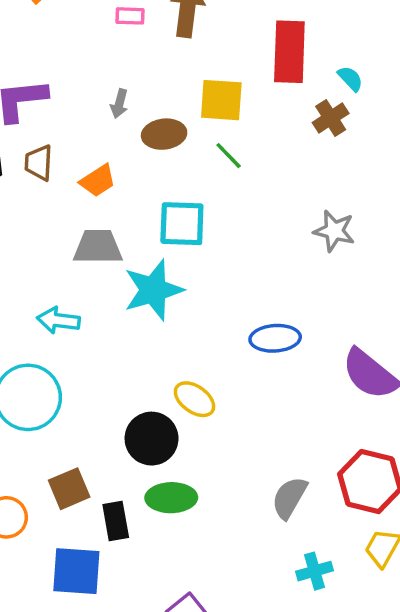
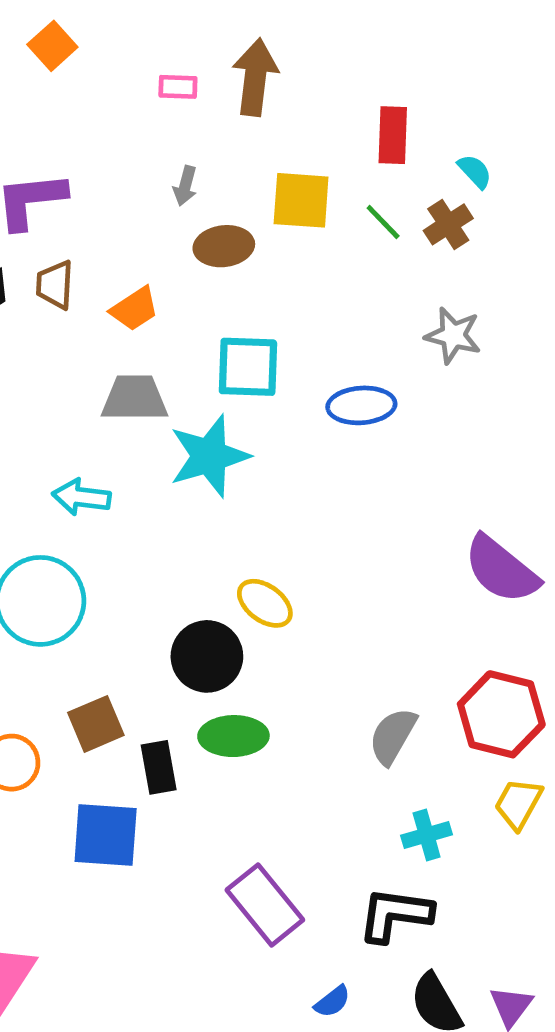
red rectangle: (289, 52) -> (393, 135), size x0.7
gray arrow: (119, 104) -> (185, 186), moved
green line: (229, 156) -> (383, 222), moved
gray star: (334, 231) -> (453, 335), moved
blue ellipse: (275, 338) -> (361, 405), moved

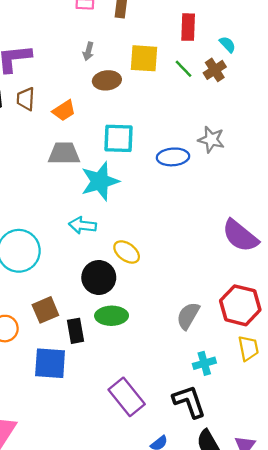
gray star: (453, 335) -> (211, 140), moved
cyan arrow: (81, 497) -> (83, 225), moved
yellow trapezoid: (518, 804) -> (248, 348), turned 140
black L-shape: (395, 915) -> (189, 402), turned 63

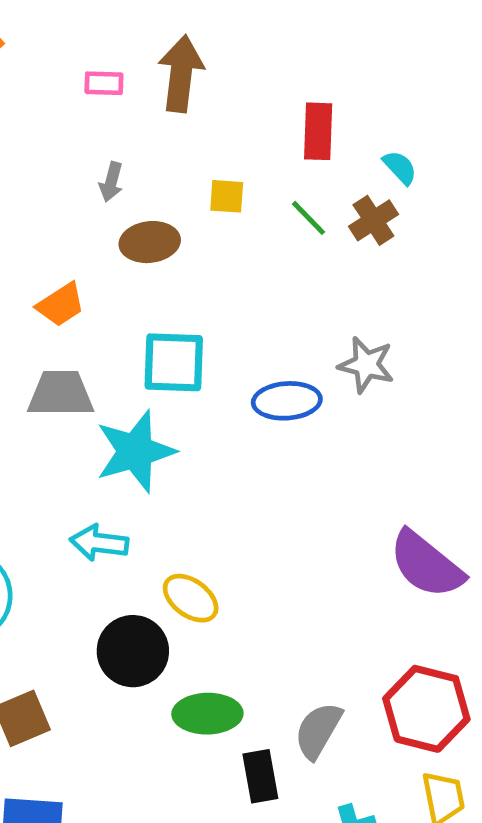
yellow square: (144, 58) -> (227, 196), size x0.6
green ellipse: (112, 316) -> (207, 714), moved
black rectangle: (76, 331) -> (260, 776), moved

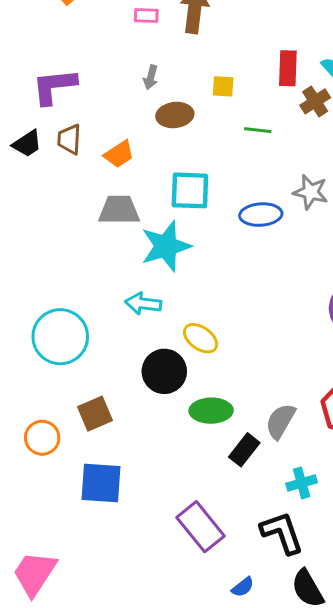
red rectangle: (318, 131) -> (288, 68), moved
green line: (308, 218) -> (258, 130), moved, turned -40
black rectangle: (260, 776) -> (244, 450), turned 48

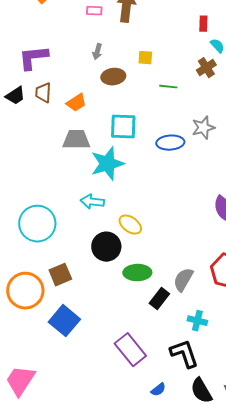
red rectangle: (288, 68) -> (203, 24), moved, size x0.7
gray star: (311, 192) -> (203, 128), turned -30
orange circle: (42, 438) -> (25, 291), size x1.6
blue square: (101, 483) -> (64, 321), turned 36
cyan cross: (302, 483) -> (197, 321), turned 30

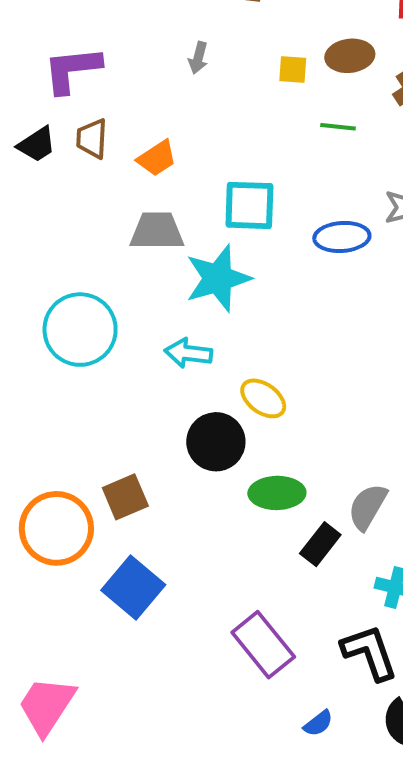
brown ellipse: (113, 77) -> (350, 56), moved
cyan circle: (37, 224) -> (80, 330), moved

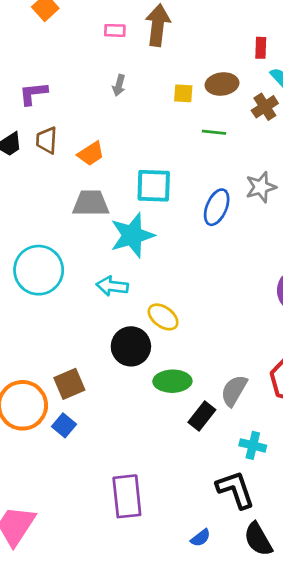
purple L-shape: (72, 70) -> (33, 93), size x0.7
blue ellipse: (342, 237) -> (217, 207), turned -63
blue square: (133, 587) -> (64, 425), moved, size x0.6
purple rectangle: (263, 645) -> (127, 496), moved, turned 33

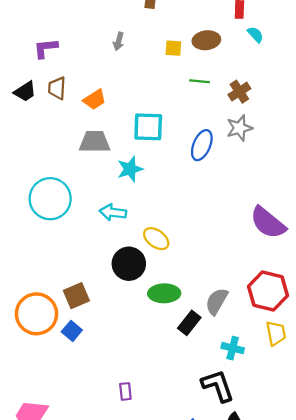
brown cross: (265, 107) -> (239, 92), moved
cyan star: (132, 235) -> (130, 169), size x0.7
purple rectangle: (127, 496) -> (125, 391), size x0.5

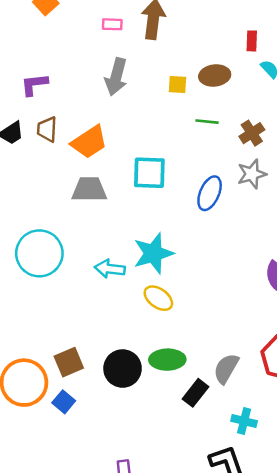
gray arrow: (119, 41) -> (116, 77), size x1.8
orange trapezoid: (95, 100) -> (89, 142), size x1.4
cyan star: (130, 169) -> (153, 253), moved, size x1.4
black circle: (129, 264) -> (123, 369), moved

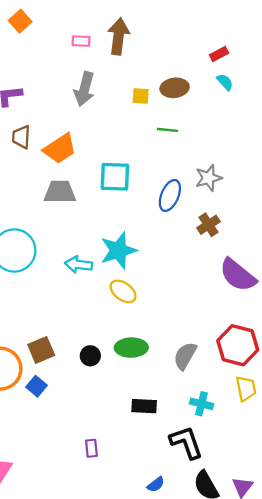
red rectangle: (252, 41) -> (219, 54), moved, turned 60
brown cross: (252, 133) -> (208, 225), moved
black circle: (123, 369) -> (90, 356), size x0.6
black rectangle: (195, 393) -> (144, 406), moved, turned 55

